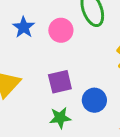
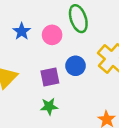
blue circle: (94, 100) -> (76, 66), moved

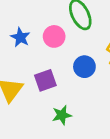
purple square: (50, 77) -> (45, 80), moved

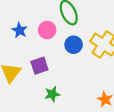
blue circle: (84, 67) -> (74, 45), moved

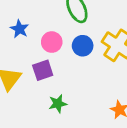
pink circle: (47, 30) -> (52, 42), moved

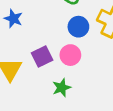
pink circle: (52, 42) -> (70, 55), moved

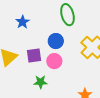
blue circle: (78, 27) -> (56, 41), moved

